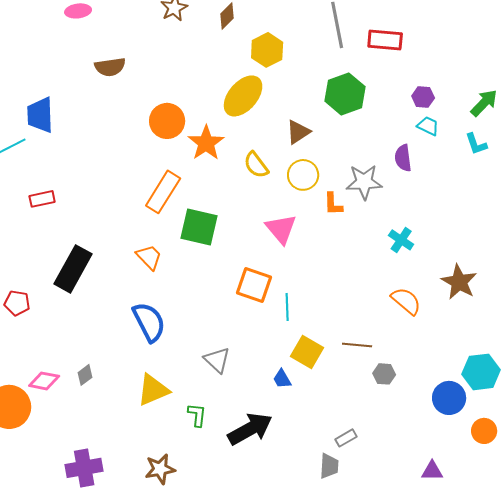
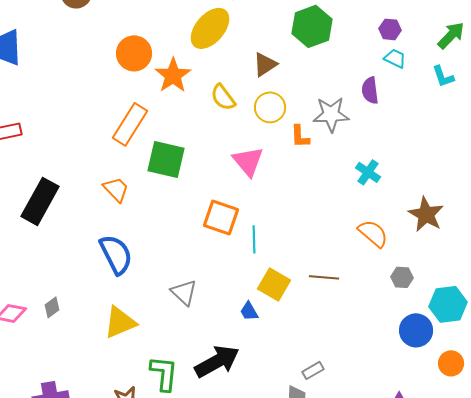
gray hexagon: (384, 374) -> (402, 277), moved
green L-shape: (197, 415) -> (164, 373), moved, size x1.5

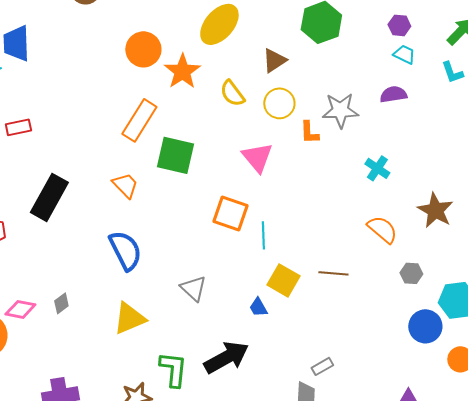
purple semicircle: (370, 90) -> (393, 94), moved, turned 88

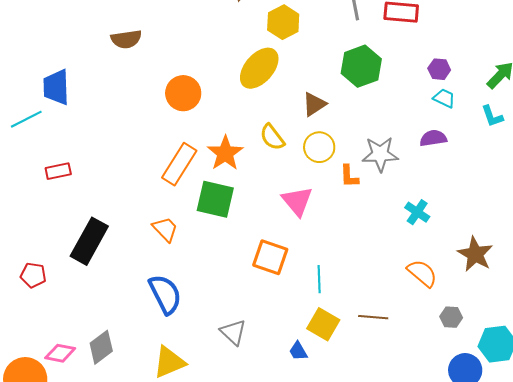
orange star: (182, 71) -> (225, 153), moved
cyan line: (263, 235) -> (319, 279), moved
gray diamond: (61, 303) -> (101, 347), size x1.6

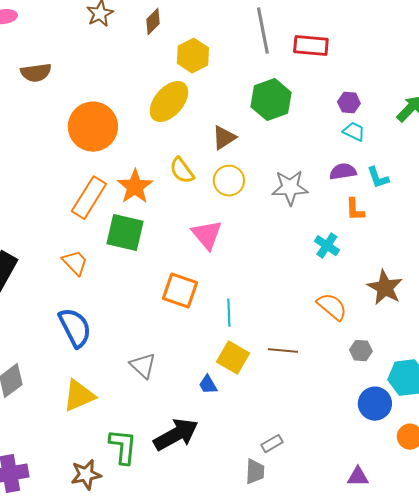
orange circle: (183, 93) -> (93, 127), size x1.4
cyan L-shape: (492, 116) -> (378, 178), moved
orange L-shape: (349, 176) -> (355, 210), moved

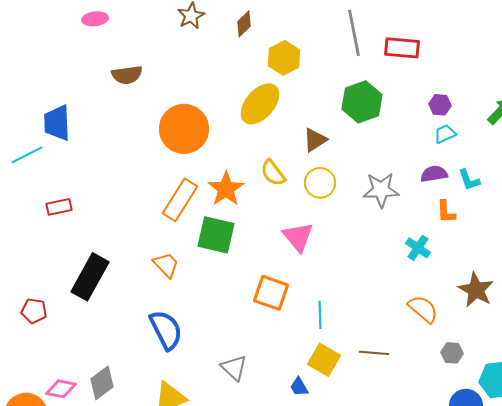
cyan trapezoid: (354, 132) -> (445, 134), turned -50

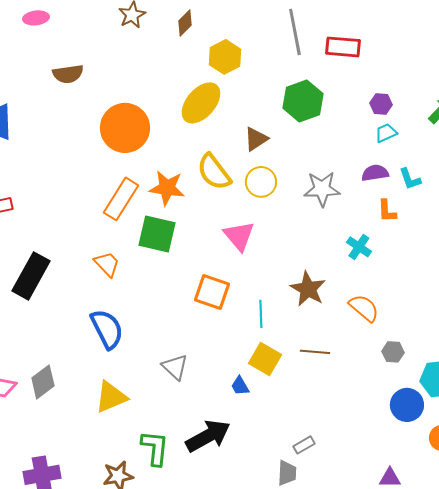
yellow semicircle: (273, 173) -> (214, 172), size x1.4
orange star: (226, 189) -> (167, 188), turned -30
brown star: (476, 290) -> (308, 289), moved

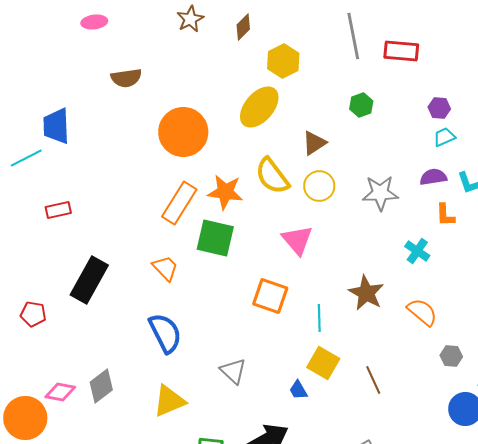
green hexagon: (303, 101) -> (361, 105), size x0.6
brown line: (315, 352) -> (373, 380), moved, turned 60

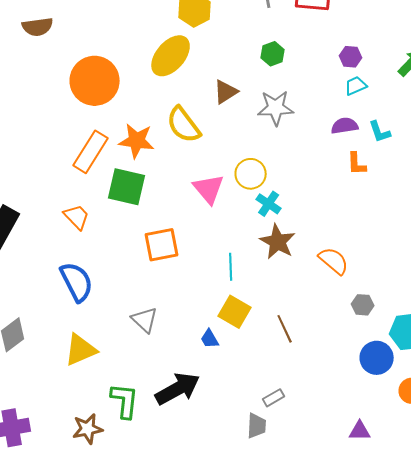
yellow circle: (319, 186) -> (251, 174), moved
gray star: (380, 193) -> (276, 108), moved
cyan cross: (417, 251) -> (269, 204), moved
orange square: (270, 296) -> (162, 245), moved, turned -30

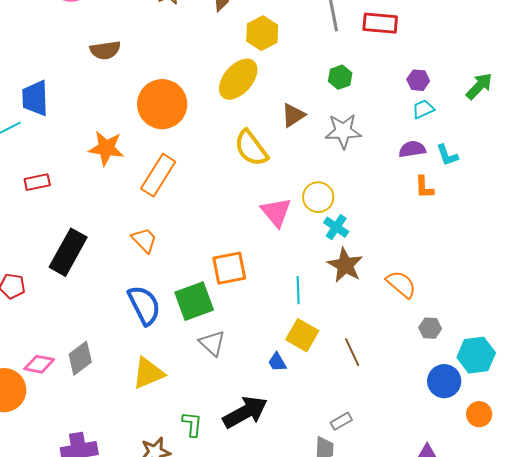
orange star: (137, 141) -> (106, 148), moved
green square: (127, 187) -> (194, 301), moved, turned -33
green L-shape: (125, 401) -> (192, 424), size x0.7

